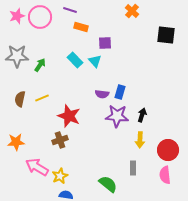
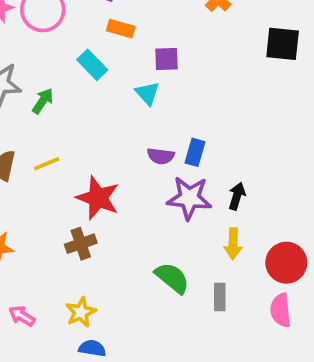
cyan rectangle: (75, 60) -> (92, 65), moved
pink arrow: (37, 167) -> (22, 316), moved, size x0.6
green semicircle: (108, 184) -> (172, 278), moved

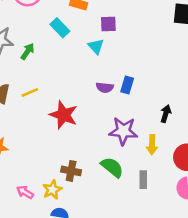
black arrow: (237, 196) -> (166, 114), moved
purple star: (189, 198) -> (123, 131), moved
brown cross: (81, 244) -> (71, 171), moved, turned 30
pink arrow: (22, 316) -> (25, 192), moved

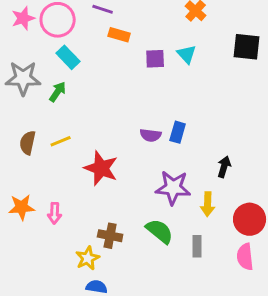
cyan rectangle: (60, 28) -> (68, 57), moved
cyan triangle: (96, 46) -> (187, 54), moved
pink arrow: (25, 192) -> (55, 213), moved, turned -119

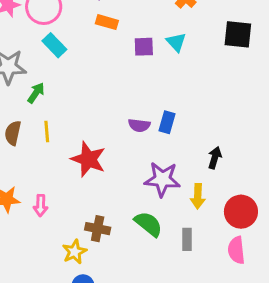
green arrow: (58, 92) -> (36, 93), moved
yellow line: (61, 141) -> (47, 131), turned -72

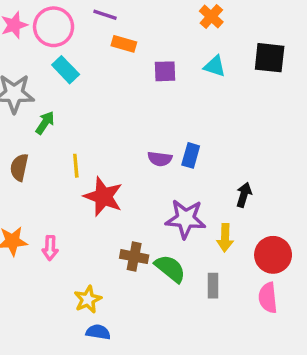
cyan triangle: (176, 42) -> (215, 66), moved, turned -30
yellow line: (47, 131) -> (76, 166), moved
brown cross: (98, 229) -> (134, 257), moved

